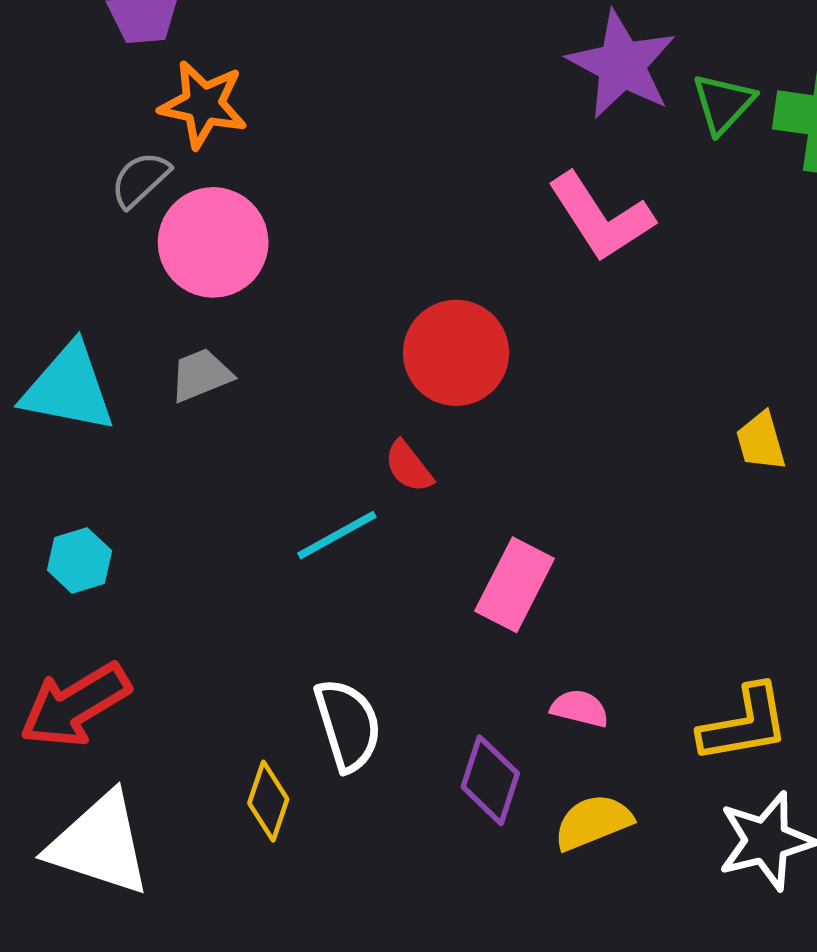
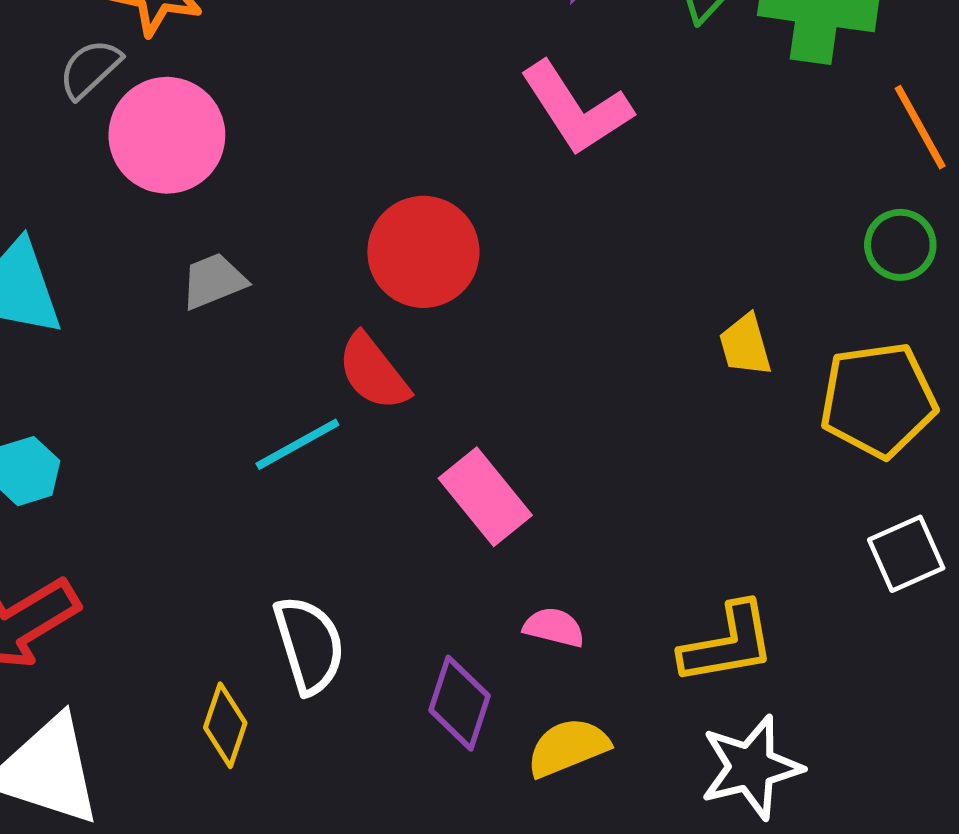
gray trapezoid: (201, 375) -> (214, 281), moved
red semicircle: (409, 467) -> (373, 372), size x1.4
pink rectangle: (515, 585) -> (485, 497), turned -66

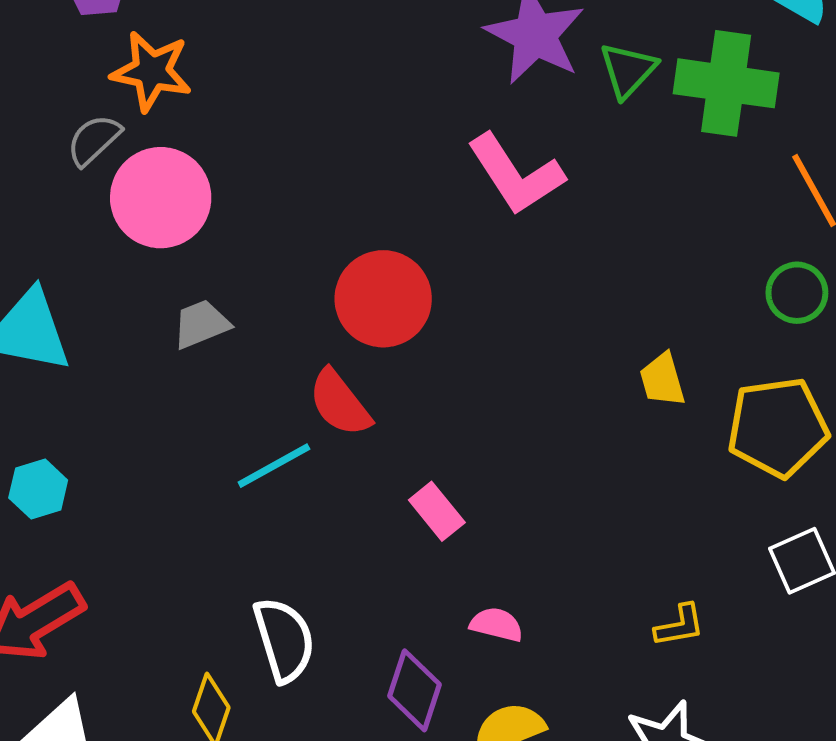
pink rectangle: (485, 497) -> (437, 511), size x0.7
yellow L-shape: (728, 644) -> (680, 626), moved, size x0.6

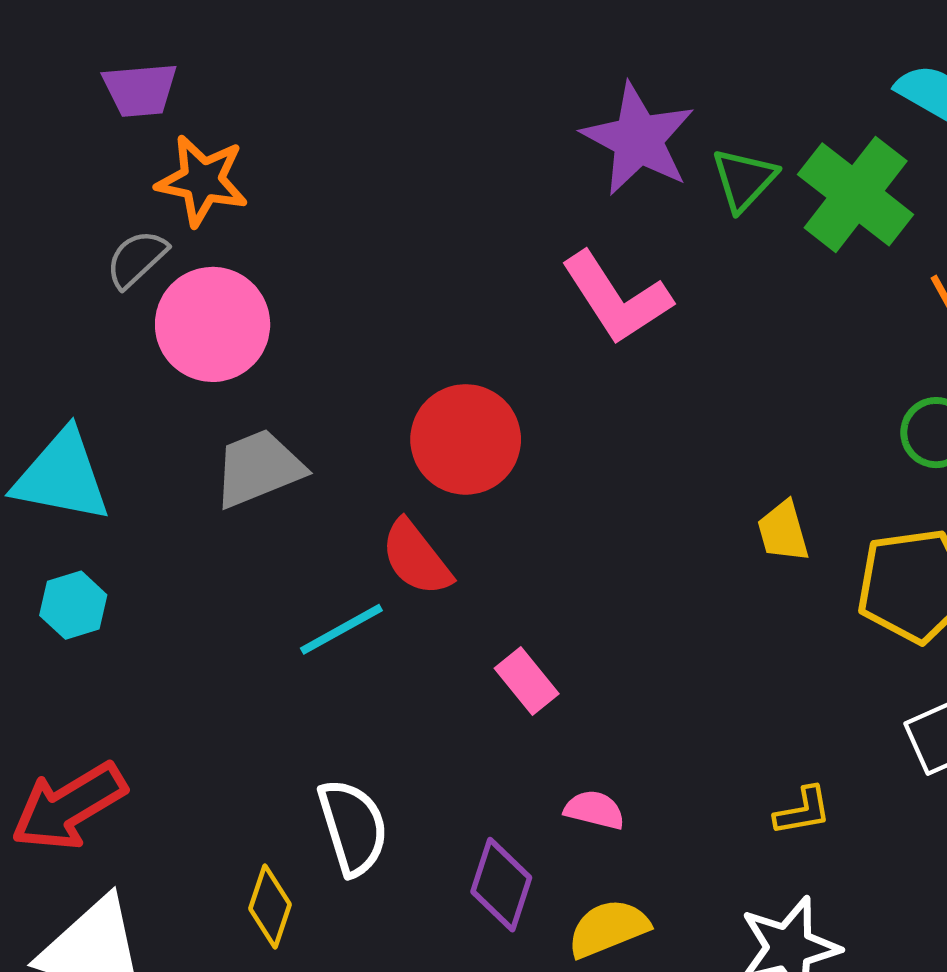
green cross: (726, 83) -> (856, 194), turned 30
gray trapezoid: (201, 324) -> (259, 468), size x1.4
cyan hexagon: (38, 489) -> (73, 605), moved

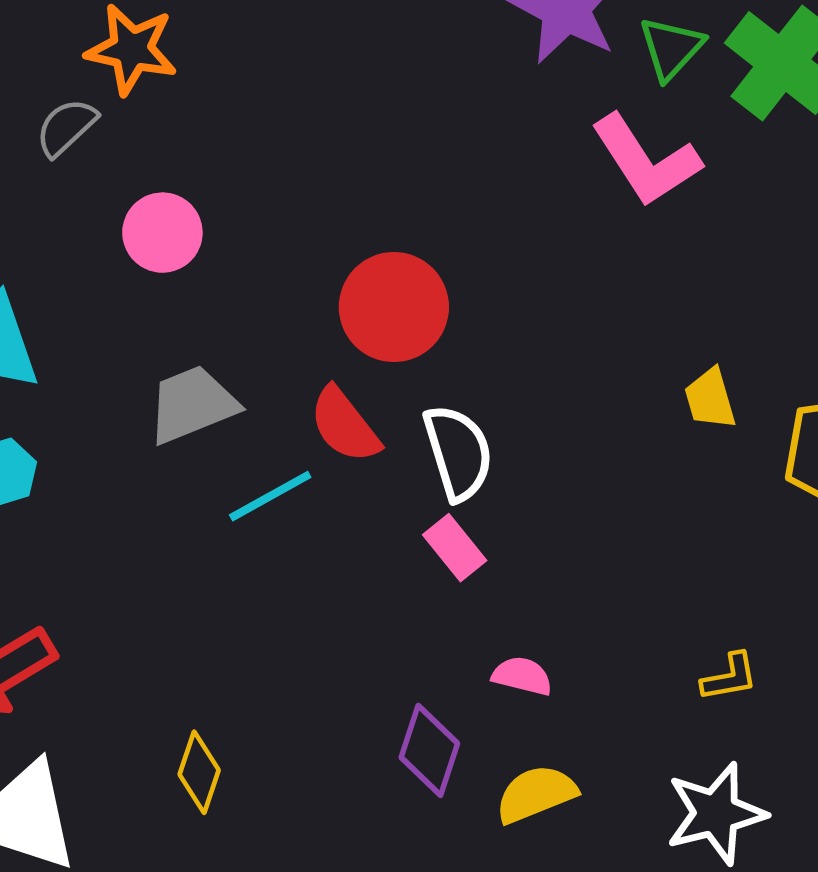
pink L-shape: (616, 298) -> (646, 160), moved
pink circle: (213, 324) -> (162, 233), moved, size x0.7
gray trapezoid: (259, 468) -> (192, 404), moved
white semicircle: (353, 827) -> (458, 453), moved

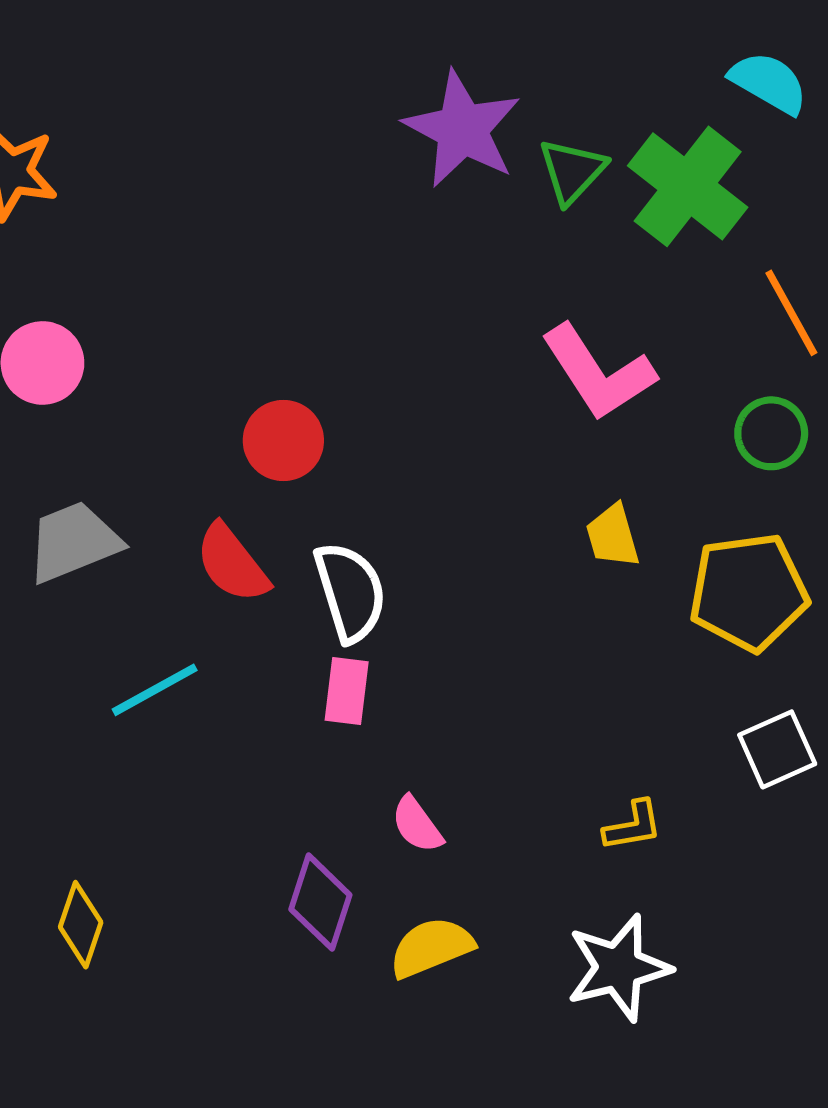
pink L-shape: (646, 160) -> (598, 373), moved
red circle: (394, 307) -> (283, 441), size x0.7
cyan line: (270, 496) -> (155, 690), moved
pink rectangle: (455, 548) -> (347, 691), turned 46
pink semicircle: (522, 676) -> (417, 825), turned -140

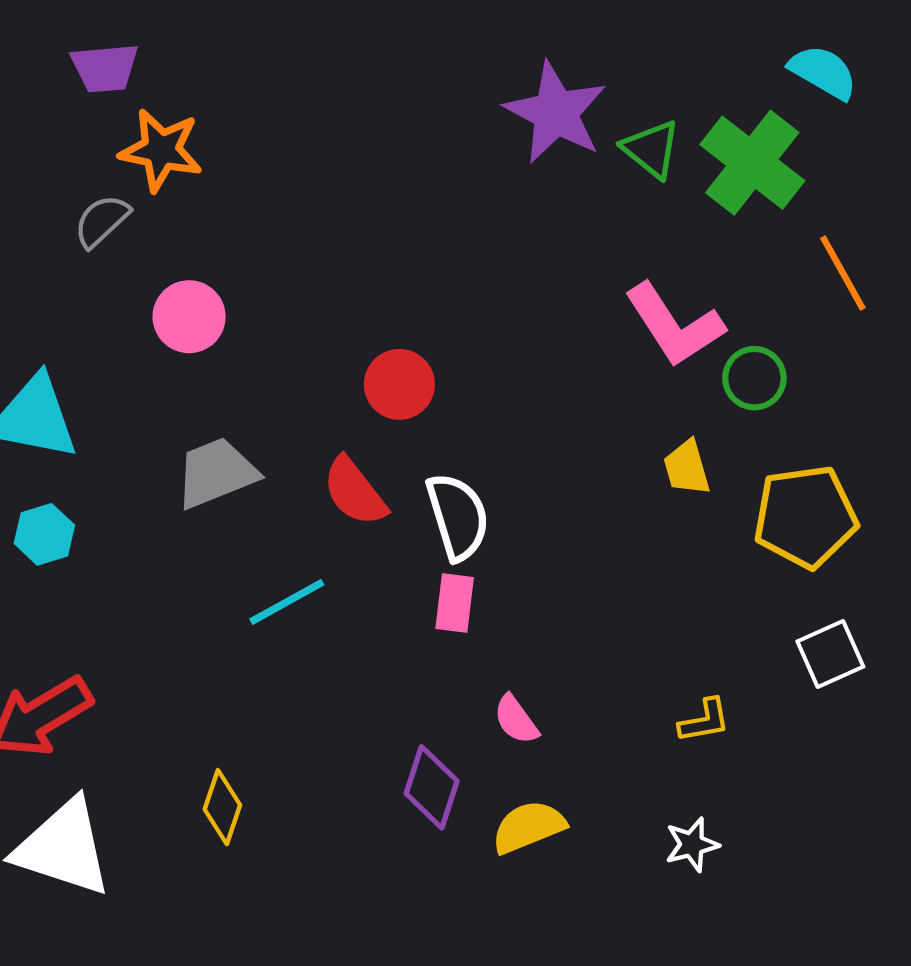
green triangle: (572, 171) -> (651, 149), turned -34
green circle: (771, 433) -> (754, 378), moved
white star: (619, 968) -> (692, 845), size x0.6

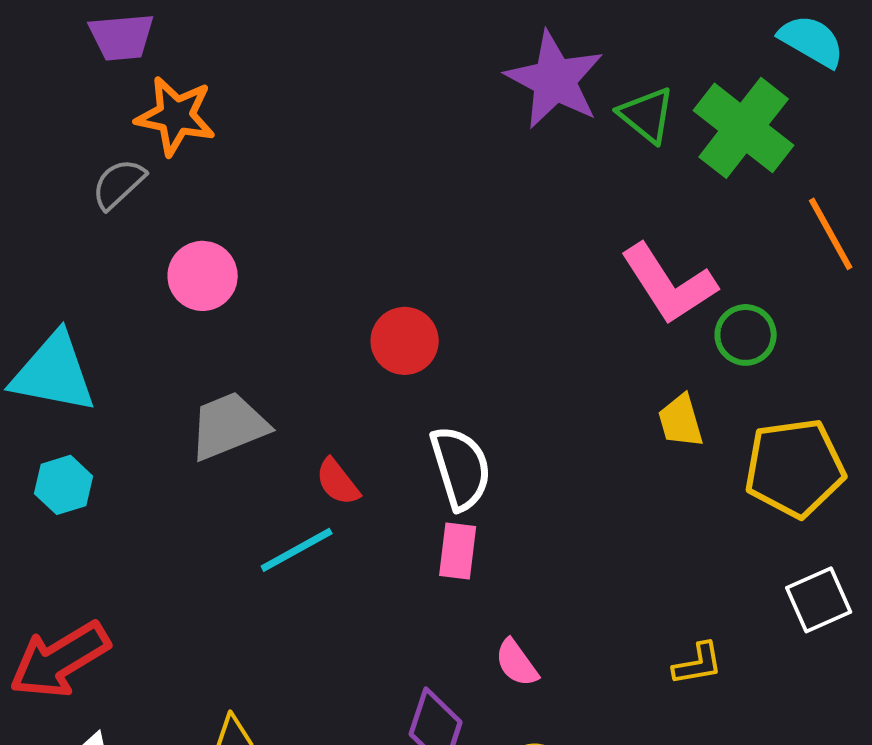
red semicircle: (355, 492) -> (338, 482), moved, size x0.7

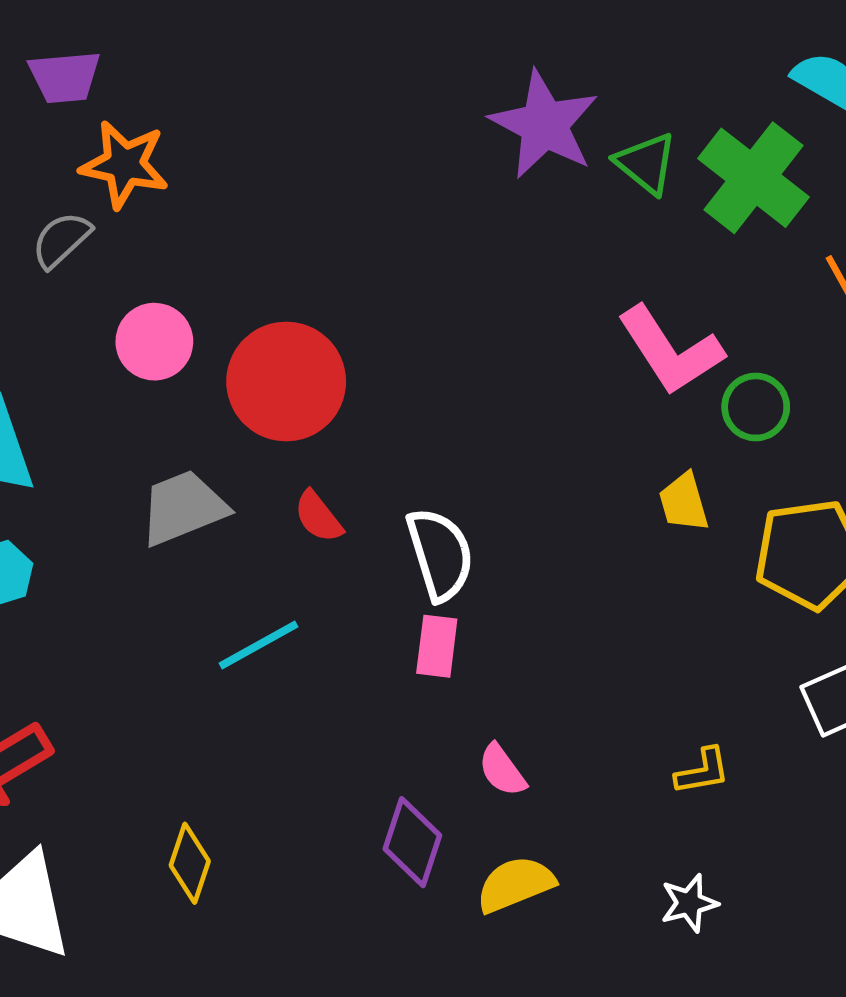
red circle: (405, 341) -> (286, 382), moved, size x1.6
red semicircle: (338, 482) -> (318, 517), moved

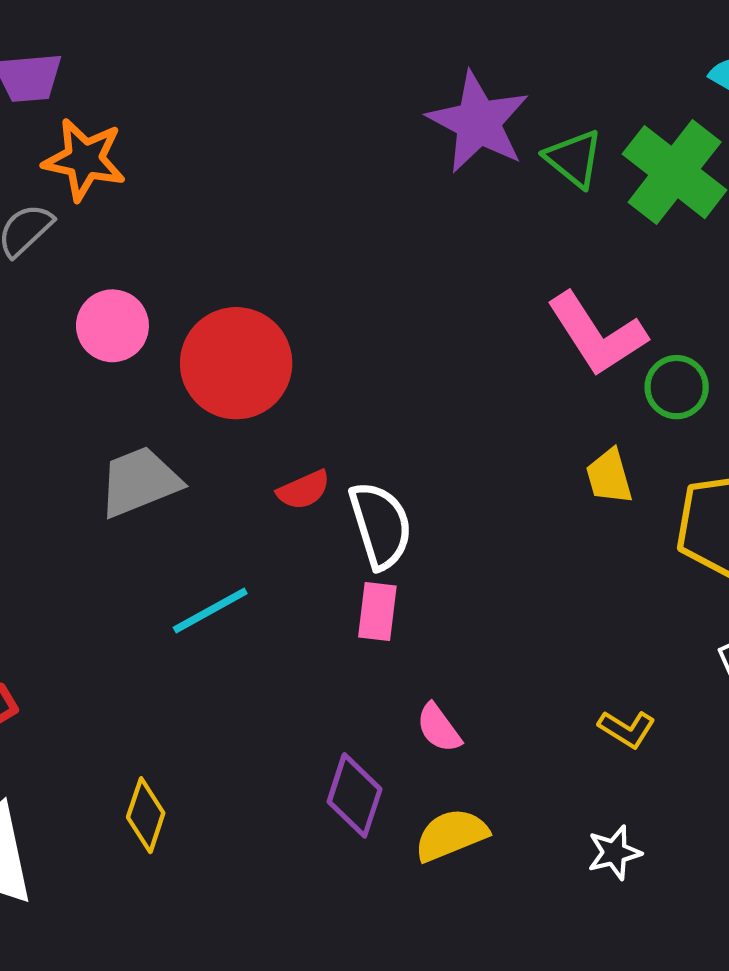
red semicircle: (318, 517) -> (304, 490), moved, turned -76
yellow L-shape: (703, 771) -> (627, 729), turned 42

